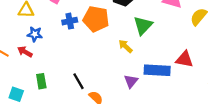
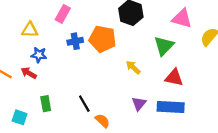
green triangle: (143, 25) -> (164, 46), moved
red triangle: (184, 59) -> (174, 78), moved
blue rectangle: (157, 70) -> (171, 107), moved

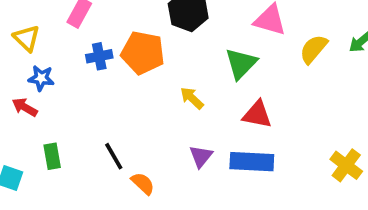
yellow triangle: (30, 30) -> (27, 38), turned 42

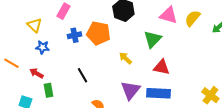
yellow semicircle: (314, 49) -> (192, 18), moved
red arrow: (25, 107) -> (36, 73), moved
black line: (114, 156) -> (82, 75), moved
purple triangle: (201, 156) -> (130, 90), size x1.5

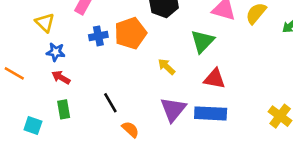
orange pentagon: (98, 33) -> (130, 33), turned -30
red arrow: (36, 73) -> (61, 77), moved
black line: (82, 75) -> (110, 103), moved

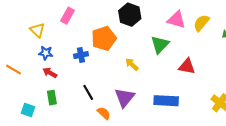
blue cross: (98, 36) -> (81, 55), moved
red triangle: (215, 79) -> (187, 66), moved
purple triangle: (173, 109) -> (125, 98), moved

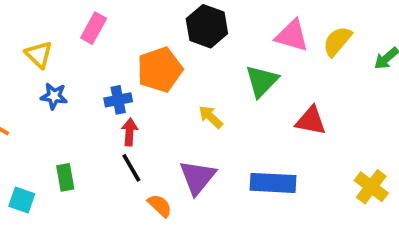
red arrow: (50, 73) -> (129, 132), moved, turned 64

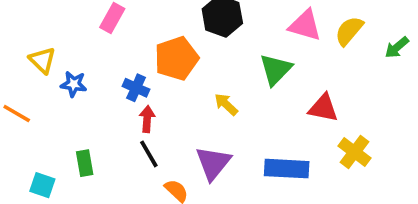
yellow triangle: (39, 55) -> (42, 60), moved
blue cross: (118, 100) -> (136, 88), turned 35
yellow cross: (371, 187) -> (355, 152), moved

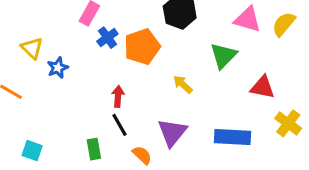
blue star: (74, 84) -> (58, 68), turned -30
blue cross: (136, 88) -> (107, 38), moved, turned 30
green rectangle: (85, 163) -> (94, 149), moved

